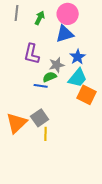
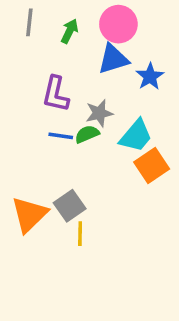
blue star: (78, 57) -> (150, 77), moved
blue line: (41, 86) -> (61, 136), moved
orange square: (87, 95) -> (152, 166), turned 30

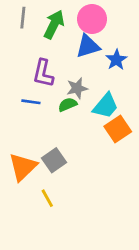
green arrow: (70, 31) -> (54, 24), size x1.5
blue line: (61, 136) -> (31, 102), moved
yellow line: (80, 234) -> (47, 198), moved, turned -30

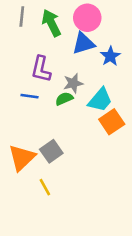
green arrow: (54, 24) -> (51, 23), turned -52

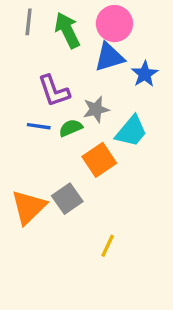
purple L-shape: (41, 69) -> (54, 91), turned -32
green semicircle: (64, 99) -> (71, 128), moved
orange square: (112, 122) -> (99, 160), moved
yellow line: (45, 187) -> (108, 246), moved, turned 54

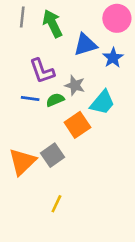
pink circle: (114, 24) -> (117, 18), moved
gray star: (96, 109) -> (75, 85), turned 30
yellow line: (108, 246) -> (56, 204), moved

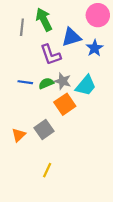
gray line: (22, 17) -> (22, 27), moved
purple L-shape: (42, 71) -> (51, 55), moved
gray star: (75, 85) -> (63, 81), moved
orange triangle: (22, 162) -> (19, 135), size x0.6

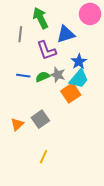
gray line: (22, 27) -> (20, 34), moved
blue star: (95, 48) -> (79, 62), moved
orange square: (65, 104) -> (71, 93), moved

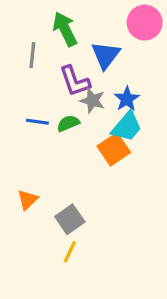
blue triangle: (66, 34) -> (106, 55), turned -36
gray star: (58, 75) -> (93, 101), moved
gray square: (40, 119) -> (70, 219), moved

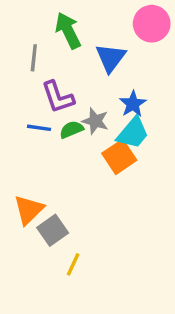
purple L-shape: (75, 81) -> (58, 97), moved
gray star: (93, 101) -> (95, 121), moved
orange triangle: (28, 200) -> (29, 210), size x1.4
gray square: (70, 219) -> (53, 230), moved

